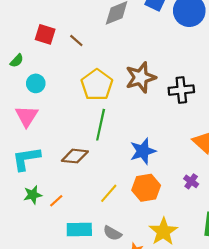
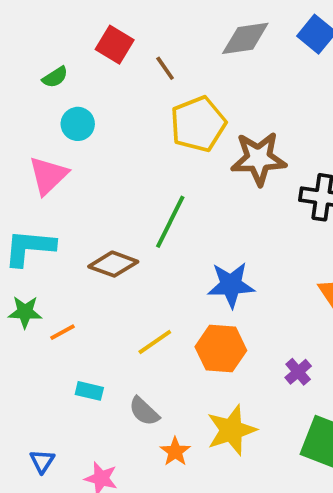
yellow pentagon: (97, 85) -> (198, 124), moved
purple cross: (191, 181) -> (298, 372), moved
cyan rectangle: (79, 229) -> (89, 391), size x0.6

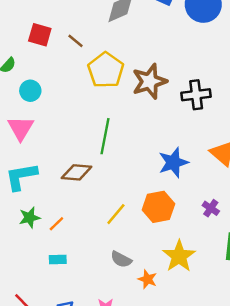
blue star: (231, 285) -> (173, 163), moved
cyan rectangle: (89, 391) -> (58, 260), moved

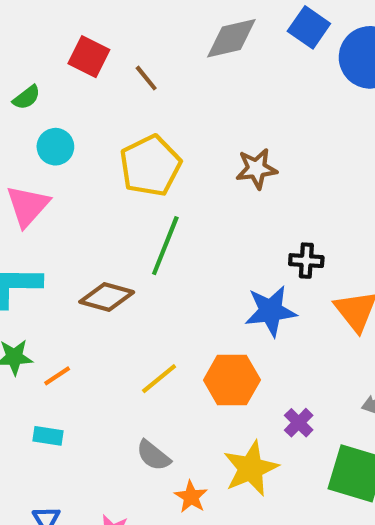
yellow pentagon: (106, 70) -> (150, 166), moved
brown star: (149, 81) -> (256, 169), size x0.7
black cross: (196, 95) -> (306, 261), moved, size x0.7
purple cross: (211, 208) -> (299, 423), moved

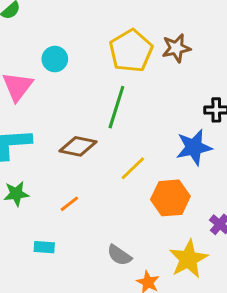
cyan circle: (55, 147) -> (55, 59), moved
yellow pentagon: (150, 166) -> (131, 51), moved
orange line: (57, 376) -> (69, 204), moved
yellow line: (159, 379) -> (133, 168), moved

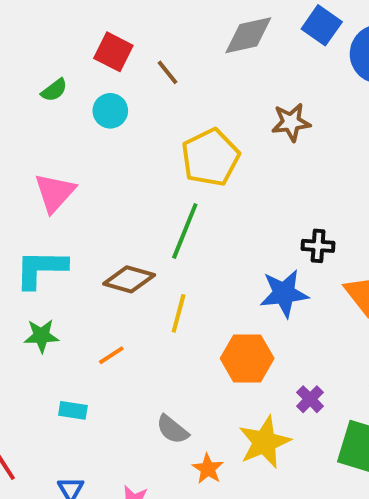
brown star: (176, 48) -> (291, 122), moved
cyan circle: (55, 59) -> (110, 111), moved
yellow line: (133, 168) -> (179, 313), moved, turned -36

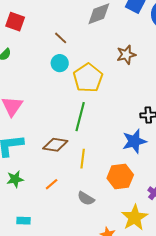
red square: (113, 52) -> (15, 22), moved
cyan circle: (110, 111) -> (60, 63), moved
cyan rectangle: (73, 410) -> (23, 221), moved
gray semicircle: (172, 429) -> (86, 198), moved

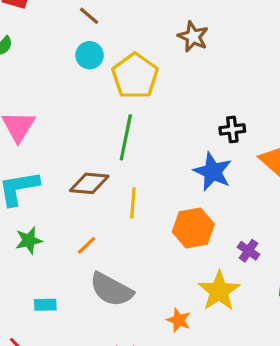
brown star: (126, 55) -> (193, 37), turned -30
blue star: (134, 141) -> (213, 172), turned -30
gray semicircle: (86, 198) -> (111, 290), moved, size x1.6

